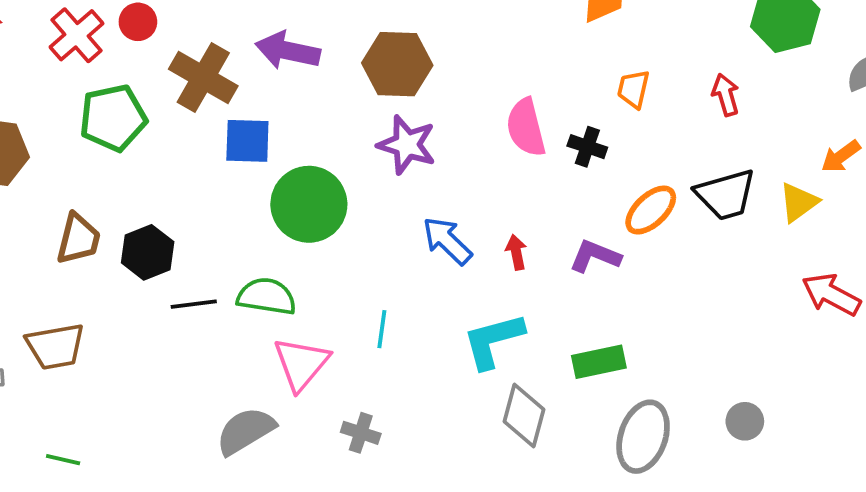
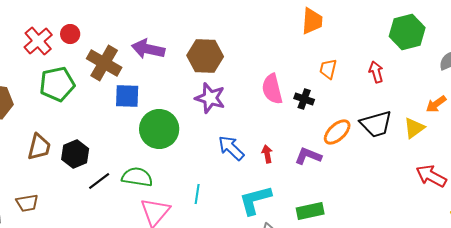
black line: (194, 304) -> (99, 181), turned -30
brown trapezoid: (55, 346) -> (27, 203), size x0.7

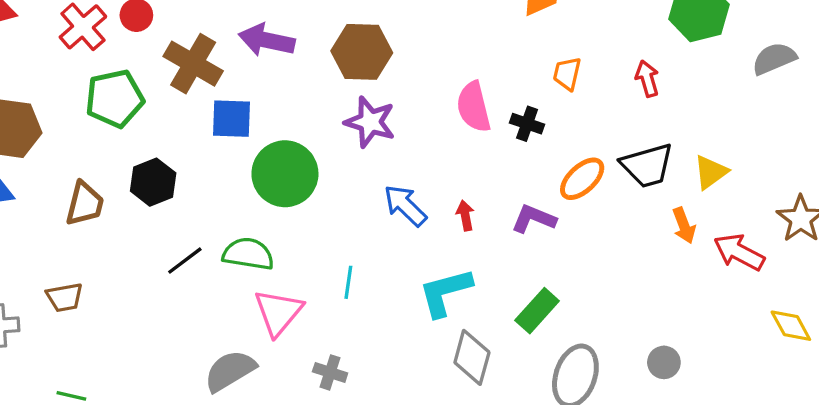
orange arrow: (436, 104) -> (684, 226), moved, turned -75
black hexagon: (75, 154) -> (153, 182), moved
green rectangle: (310, 211) -> (537, 311), turned -36

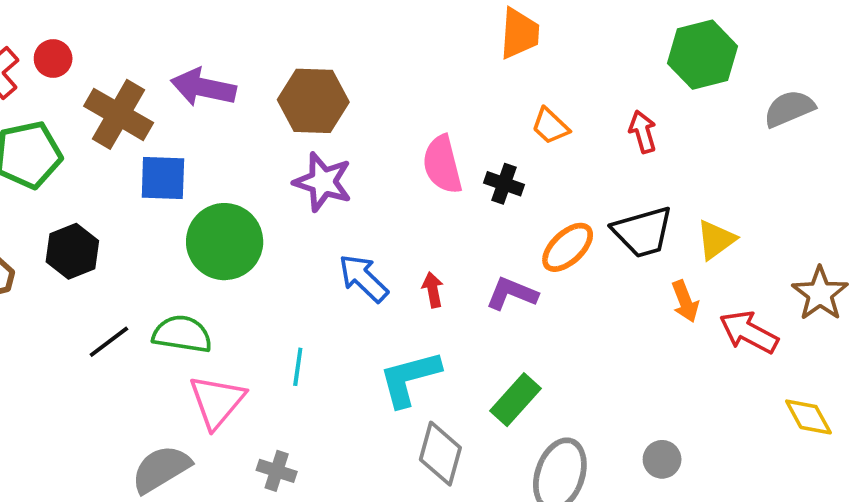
orange trapezoid: (567, 74) -> (550, 126), turned -60

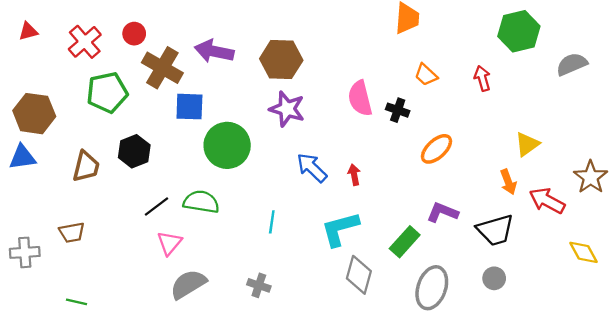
red circle: (53, 59) -> (134, 34), moved
black trapezoid: (643, 232) -> (495, 230), moved
purple L-shape: (512, 294) -> (442, 212), moved
pink triangle: (217, 402) -> (169, 243), moved, size x0.7

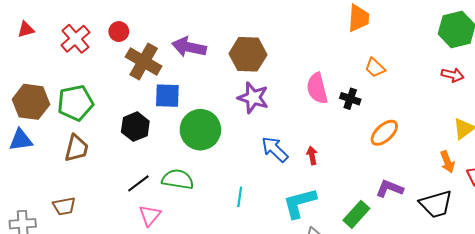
red arrow: (482, 78) -> (452, 75), moved, turned 120
green pentagon: (107, 92) -> (75, 103), moved
black hexagon: (134, 151) -> (135, 127), moved

